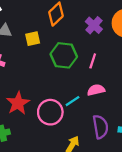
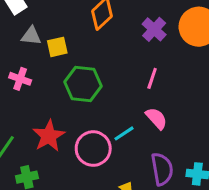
yellow square: (33, 39) -> (57, 47), moved
green hexagon: (64, 55) -> (83, 84), moved
pink semicircle: (96, 90) -> (156, 118), turned 60

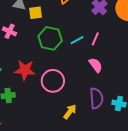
cyan line: (124, 133) -> (77, 40), moved
red star: (49, 136) -> (25, 70), turned 30

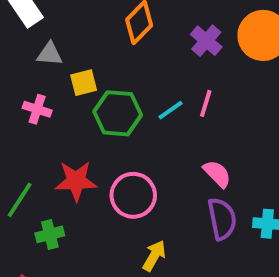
yellow square: (36, 13) -> (84, 83), moved
pink semicircle: (96, 65) -> (217, 174), moved
yellow arrow: (70, 112) -> (154, 256), moved

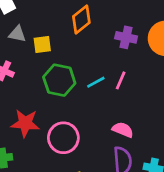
purple cross: (206, 41) -> (126, 37), turned -35
yellow square: (84, 83) -> (42, 44), moved
pink semicircle: (217, 174) -> (123, 130), turned -30

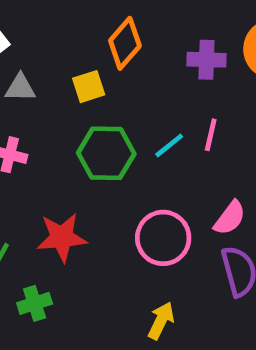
yellow square: (42, 44) -> (89, 87), moved
pink semicircle: (123, 130) -> (230, 218), turned 115
pink circle: (63, 138) -> (163, 238), moved

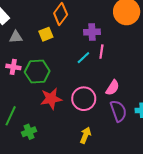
purple cross: (206, 60) -> (92, 32), moved
green hexagon: (106, 153) -> (37, 71), moved
red star: (62, 237) -> (51, 99), moved

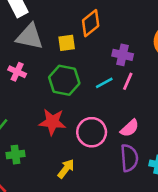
gray triangle: (16, 37) -> (30, 37), size x1.6
green hexagon: (37, 71) -> (64, 80), moved
yellow arrow: (85, 135) -> (66, 169), moved

